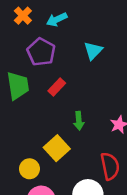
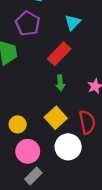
red rectangle: (57, 87) -> (59, 54), moved, size x1.5
yellow square: (57, 148) -> (56, 118), moved

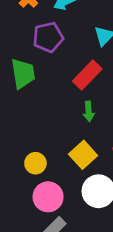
purple pentagon: (28, 23) -> (48, 37), turned 30

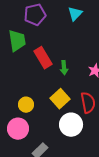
red rectangle: (87, 75) -> (43, 58), moved, turned -75
pink circle: (48, 197) -> (18, 129), moved

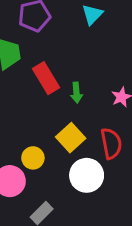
yellow circle: (26, 105) -> (33, 158), moved

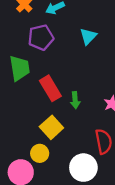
yellow square: (71, 138) -> (51, 127), moved

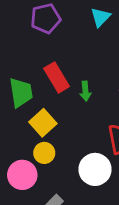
green trapezoid: (20, 68) -> (21, 93), moved
yellow square: (51, 127) -> (43, 123), moved

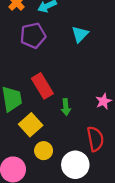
green arrow: (85, 91) -> (66, 107), moved
yellow circle: (44, 153) -> (44, 151), moved

